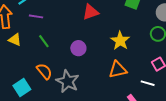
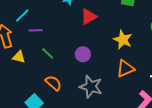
gray star: (68, 81) -> (91, 87), moved

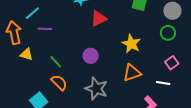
green line: (48, 53) -> (56, 62), moved

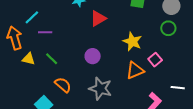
green line: (56, 62) -> (52, 59), moved
pink square: (172, 63) -> (155, 60), moved
white line: (163, 83) -> (178, 88), moved

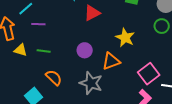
green line: (52, 59) -> (44, 51), turned -40
pink square: (155, 60) -> (149, 74), moved, size x1.5
orange triangle: (135, 70) -> (111, 61), moved

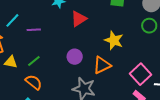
purple line: (38, 24) -> (34, 30), moved
green line: (44, 51) -> (34, 61), turned -40
orange semicircle: (54, 78) -> (34, 82), moved

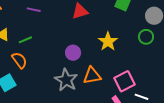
purple circle: (75, 57) -> (73, 53), moved
orange triangle: (102, 65) -> (92, 76), moved

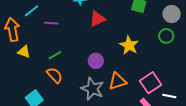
green line: (25, 40) -> (55, 55), moved
orange semicircle: (19, 60) -> (55, 75), moved

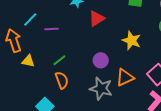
orange semicircle: (55, 75) -> (62, 80), turned 30

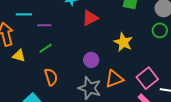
cyan line: (30, 20) -> (24, 14), turned 42
green line: (59, 60) -> (46, 48), moved

